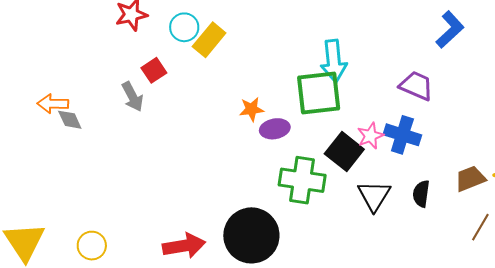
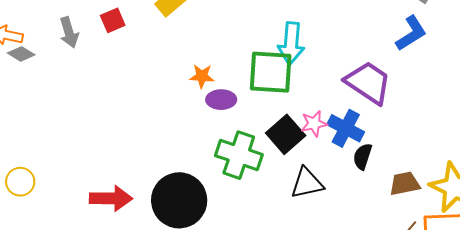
purple trapezoid: (416, 86) -> (368, 83), size x1.4
gray arrow: (132, 97) -> (69, 32), moved
gray diamond: (70, 120) -> (21, 54), turned -44
black semicircle: (421, 194) -> (363, 156), moved
black triangle: (374, 196) -> (307, 183), turned 36

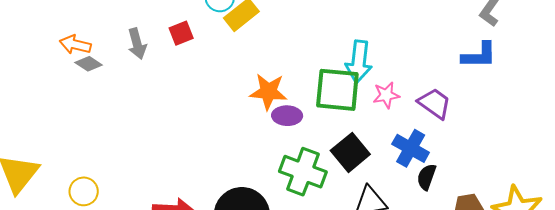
blue L-shape: (411, 33) -> (479, 55), turned 30
orange star: (202, 76) -> (268, 92), size x1.5
purple trapezoid: (368, 83) -> (435, 103), size x0.7
pink star: (314, 124) -> (386, 95), moved

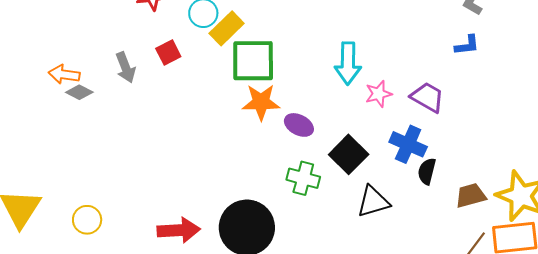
blue L-shape: (479, 55) -> (467, 45), size x0.7
green square: (337, 90) -> (253, 61), moved
purple ellipse: (287, 116) -> (299, 125), moved, turned 32
green cross: (303, 172) -> (303, 178), size x0.7

